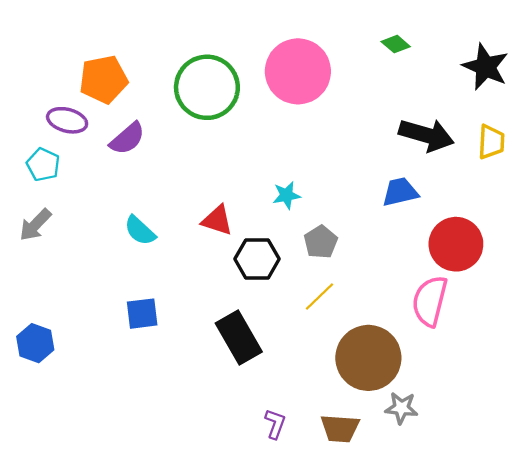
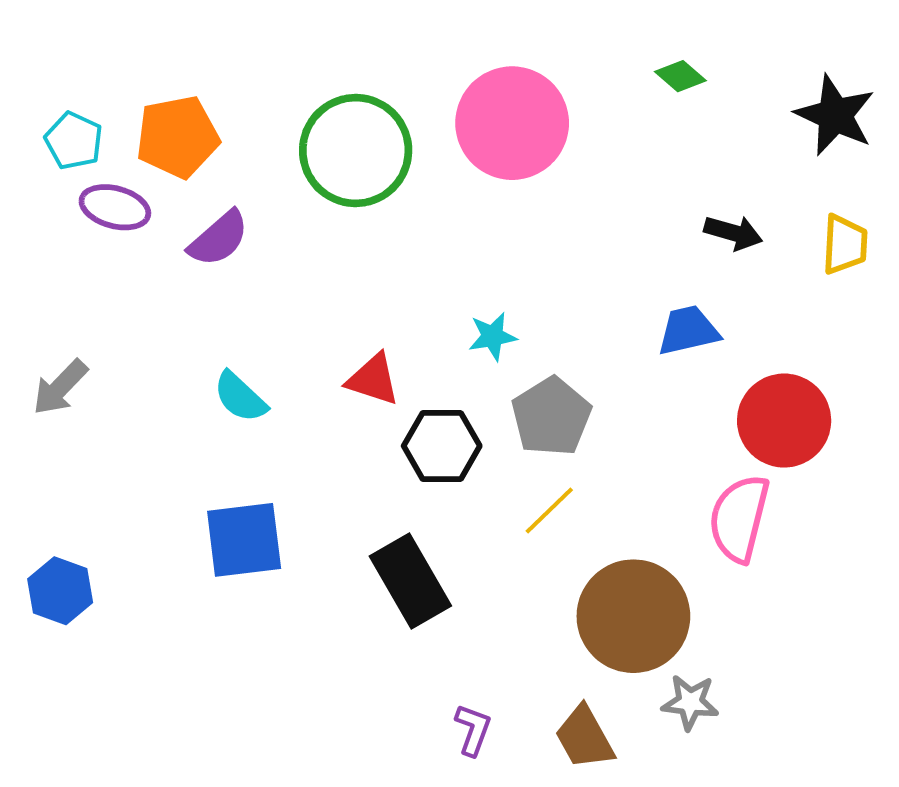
black arrow: (426, 135) -> (733, 233), size x0.6
cyan pentagon: (43, 165) -> (74, 141), moved
gray pentagon: (321, 242) -> (551, 417), size x1.4
blue square: (142, 314) -> (244, 540), size x1.4
brown trapezoid: (340, 428) -> (585, 738), turned 57

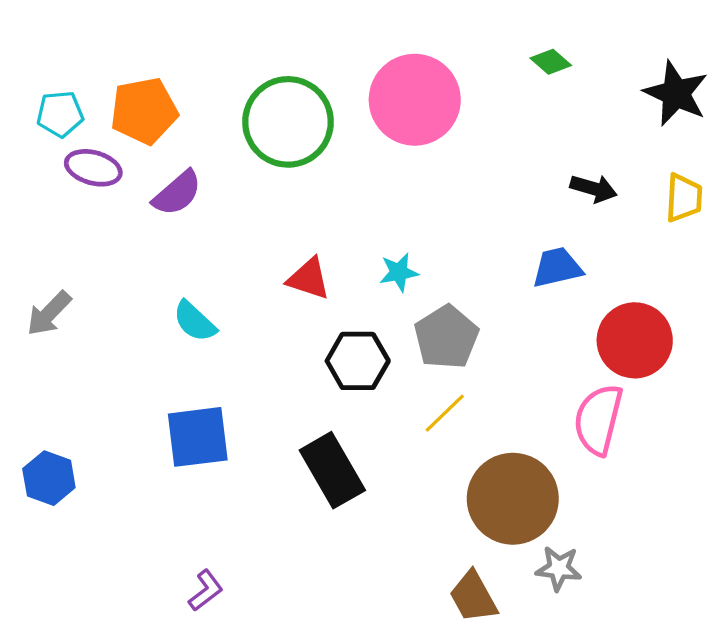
cyan pentagon: (74, 141) -> (60, 114), turned -30
red triangle: (373, 379) -> (309, 279), moved
purple L-shape: (473, 730) -> (206, 590), moved, turned 33

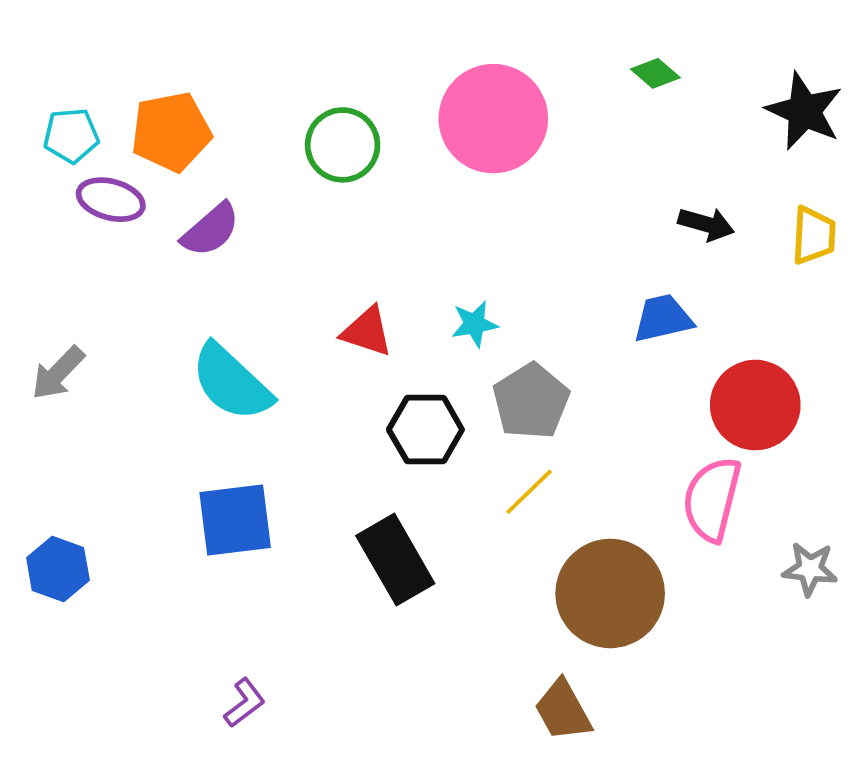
green circle: (288, 122) -> (343, 145), size x0.7
cyan semicircle: (195, 321) -> (231, 382), size x1.6
gray star: (559, 568) -> (810, 569), moved

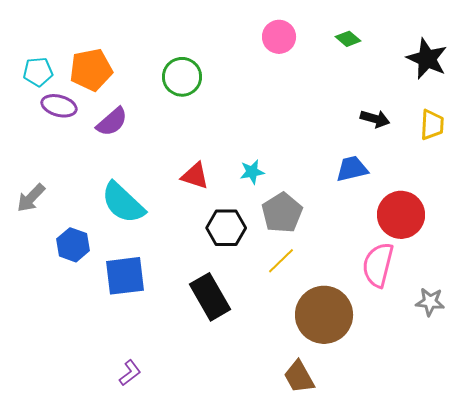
pink circle: (493, 119) -> (279, 37), moved, size x0.6
blue hexagon: (58, 569) -> (73, 245), moved

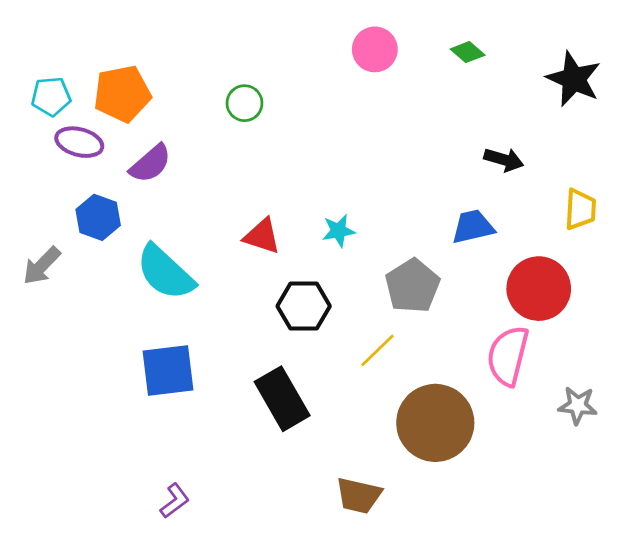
green circle: (182, 77) -> (245, 103), size x0.7
yellow trapezoid: (432, 125) -> (580, 209), moved
gray pentagon: (282, 213) -> (412, 286), moved
blue hexagon: (73, 245) -> (98, 217), moved
brown trapezoid: (299, 377) -> (359, 495), moved, turned -48

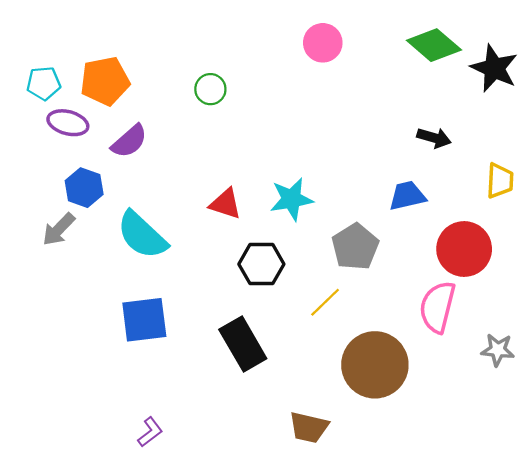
green diamond: (468, 52) -> (434, 45), moved, size x1.8
cyan star: (339, 231) -> (291, 199), size x1.5
gray arrow: (42, 266) -> (59, 229), moved

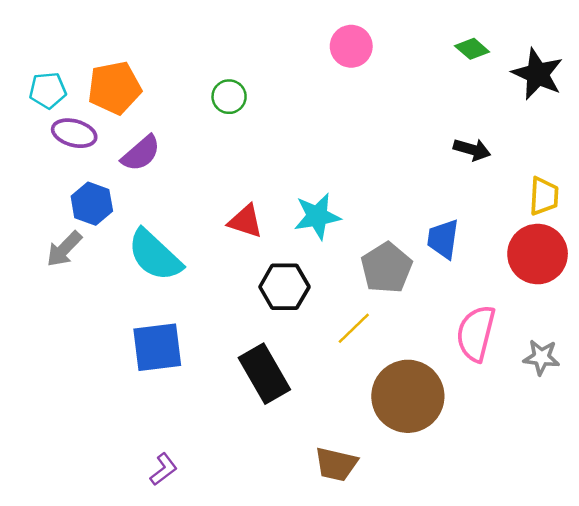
green diamond: (434, 45) -> (472, 49), size x0.6
blue trapezoid: (407, 196) -> (443, 239), moved, turned -69
red circle: (464, 249) -> (538, 254), moved
gray star: (498, 350) -> (541, 357), moved

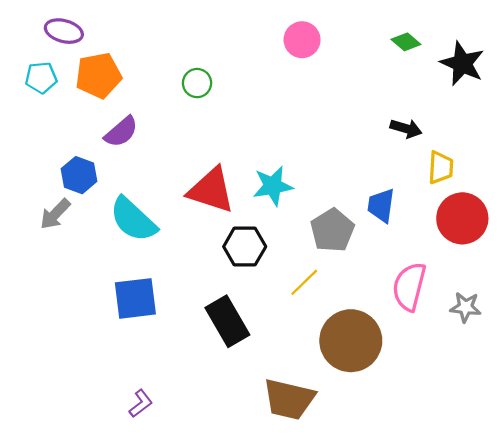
purple ellipse: (74, 133) -> (64, 31), moved
yellow trapezoid: (544, 196) -> (441, 167), moved
red triangle: (245, 221) -> (211, 190), size x1.6
brown trapezoid: (336, 464) -> (289, 399), size x1.4

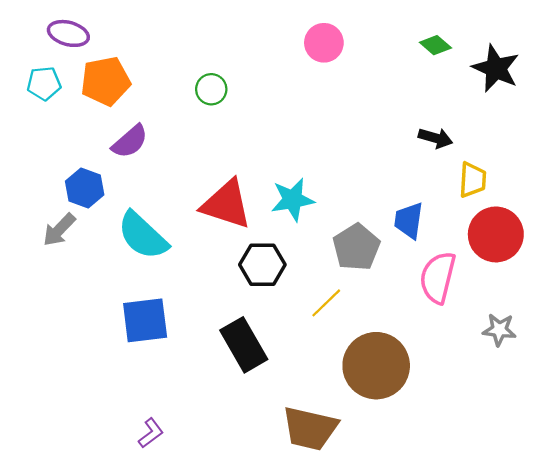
pink semicircle: (409, 287) -> (438, 277), moved

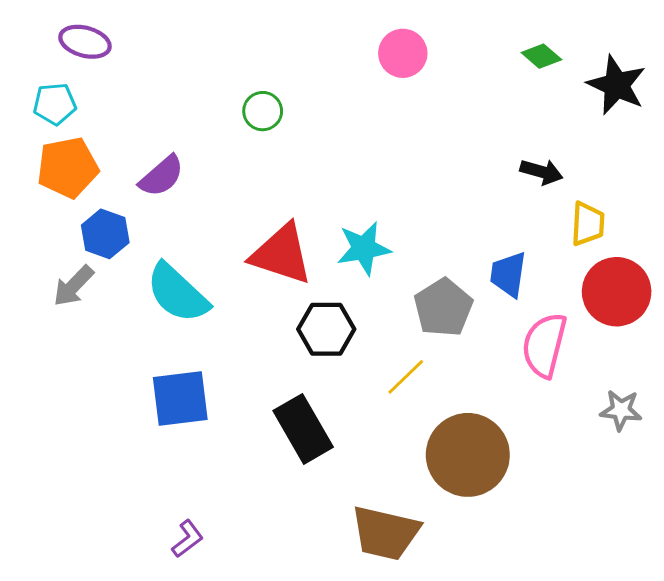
orange pentagon: (106, 81) -> (68, 167), moved

